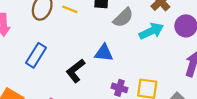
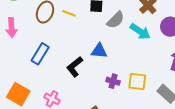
cyan arrow: (151, 31) -> (140, 31), turned 60

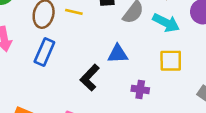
blue rectangle: (40, 54) -> (44, 52), moved
yellow square: (137, 82) -> (171, 61), moved

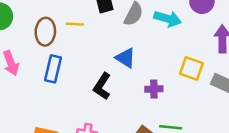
blue triangle: (118, 54) -> (125, 58), turned 45
yellow square: (171, 61) -> (191, 69), moved, turned 30

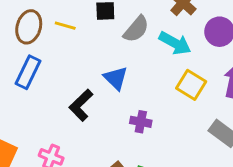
yellow square: (191, 69) -> (191, 85), moved

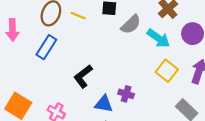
blue triangle: (116, 78) -> (104, 104), moved, turned -42

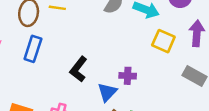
blue triangle: (104, 104) -> (107, 92), turned -42

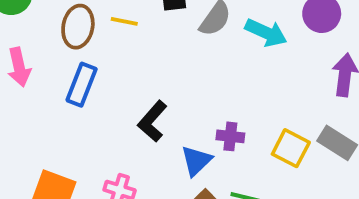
yellow square: (163, 41) -> (291, 148), moved

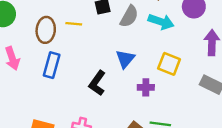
yellow square: (291, 148) -> (169, 64), moved
blue triangle: (196, 161) -> (125, 59), moved

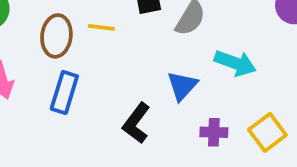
cyan arrow: (161, 22) -> (235, 63), moved
yellow square: (169, 64) -> (267, 132), moved, turned 30

